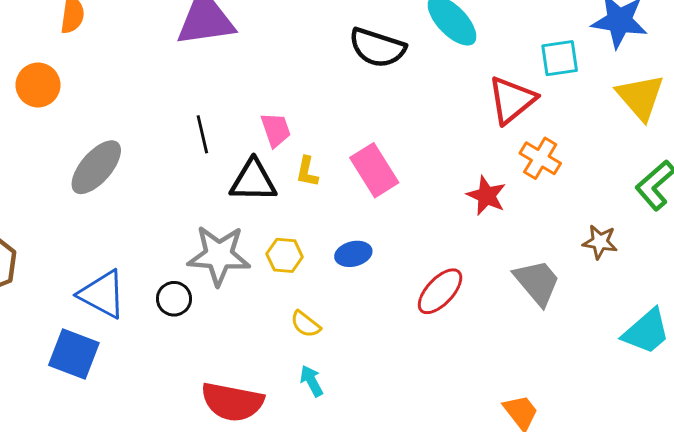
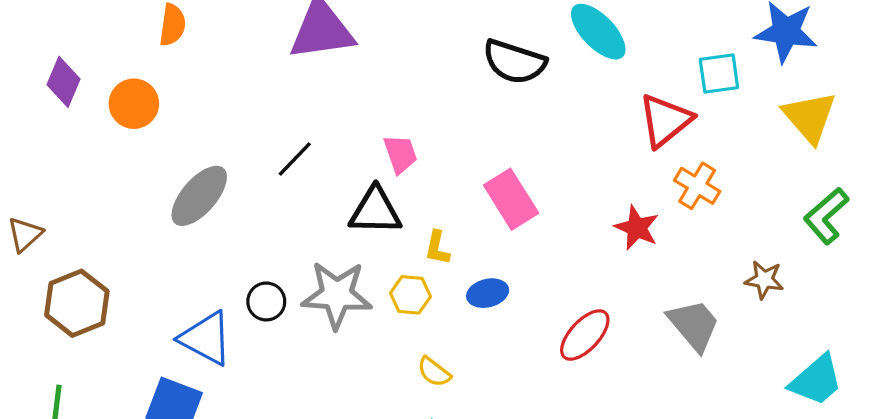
black line: (202, 134) -> (295, 159), moved, turned 57
yellow L-shape: (307, 172) -> (437, 248), moved
black circle: (174, 299) -> (266, 301), moved

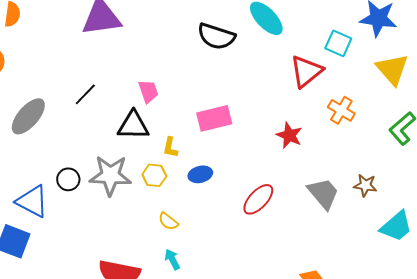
cyan square: (719, 73) -> (338, 43), turned 32
orange cross: (697, 186) -> (341, 110), moved
pink rectangle: (511, 199) -> (214, 118), turned -72
brown star: (764, 280) -> (365, 185), moved

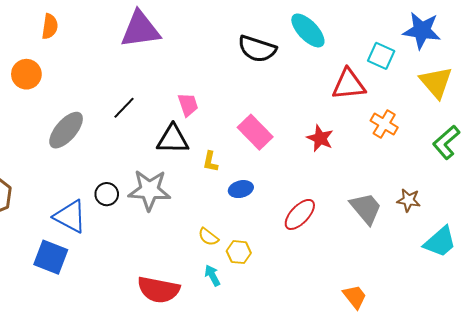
red triangle: (306, 71) -> (349, 84), turned 33
pink rectangle: (214, 118) -> (255, 132), turned 60
red star: (289, 135) -> (320, 138), moved
yellow hexagon: (154, 175) -> (239, 252), moved

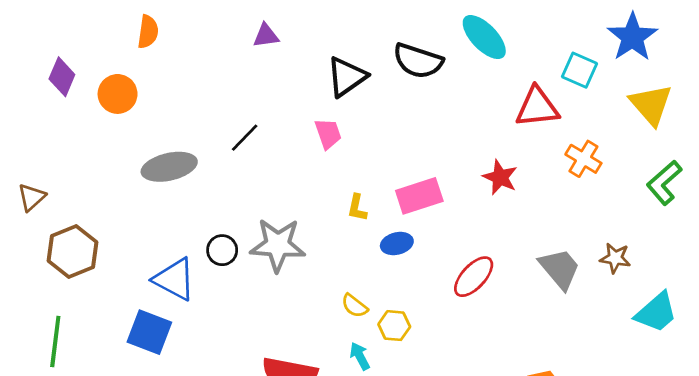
purple triangle: (140, 29) -> (266, 36), size x0.5
blue star: (422, 30) -> (632, 37), turned 30
gray ellipse: (66, 130) -> (169, 167), turned 36
pink rectangle: (255, 132) -> (419, 196), moved, turned -64
black triangle: (173, 139) -> (347, 77), moved, turned -36

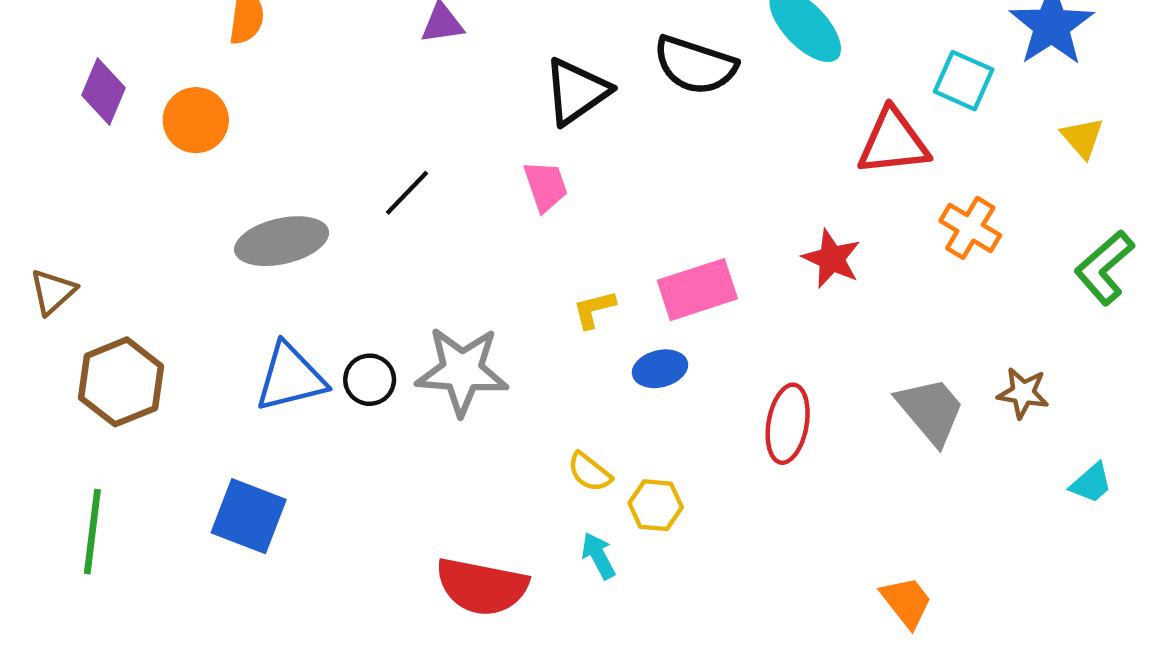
yellow triangle: (651, 105) -> (1082, 138), size x0.6
yellow L-shape: (357, 208) -> (594, 309), turned 64
red ellipse: (474, 277) -> (788, 424), turned -33
blue triangle: (174, 279) -> (290, 378), moved, turned -42
cyan trapezoid: (656, 312) -> (1091, 483), size x0.6

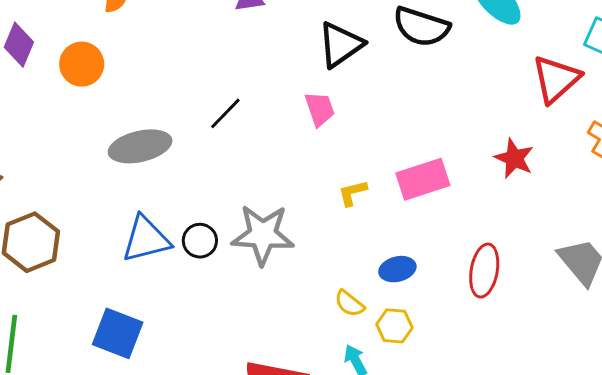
red triangle: (893, 142) -> (556, 79), turned -36
blue ellipse: (660, 369) -> (397, 269), moved

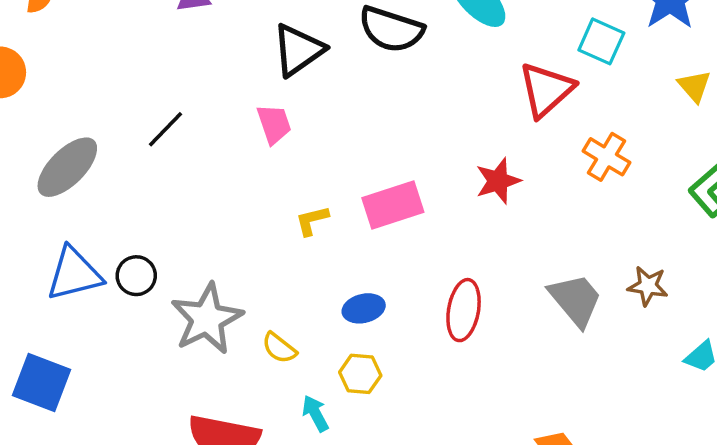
gray ellipse: (140, 146) -> (67, 167), turned -32
red star: (514, 158) -> (498, 181), turned 30
gray star: (263, 235) -> (207, 319), moved, turned -30
yellow semicircle: (350, 303) -> (279, 348), moved

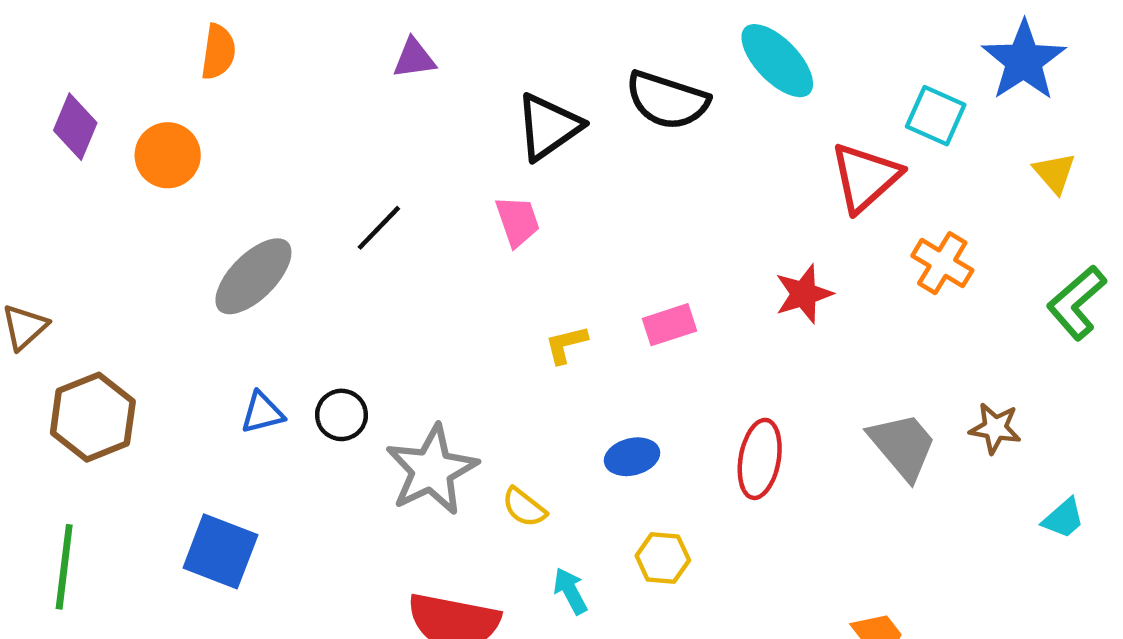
pink rectangle: (393, 205) -> (669, 325), size x0.7
blue triangle: (74, 274) -> (262, 413), size x0.6
yellow hexagon: (360, 374) -> (663, 558), moved

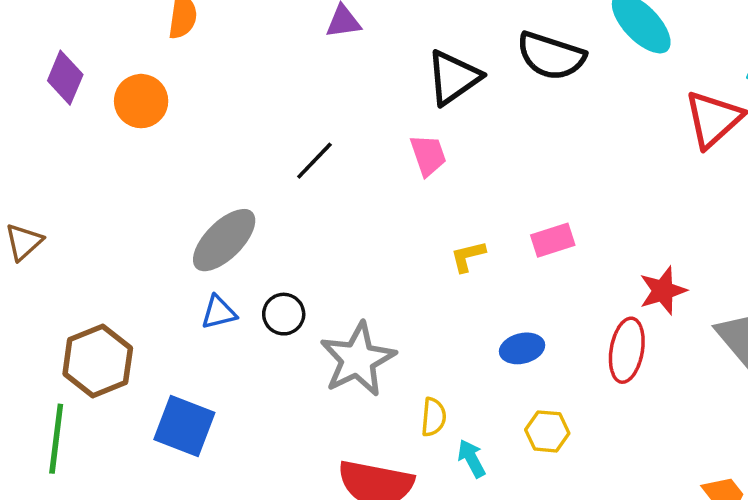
gray ellipse: (253, 276) -> (224, 240), moved
red star: (804, 294) -> (663, 291), moved
brown hexagon: (93, 417) -> (98, 361), moved
yellow semicircle: (524, 507) -> (434, 417), moved, turned -123

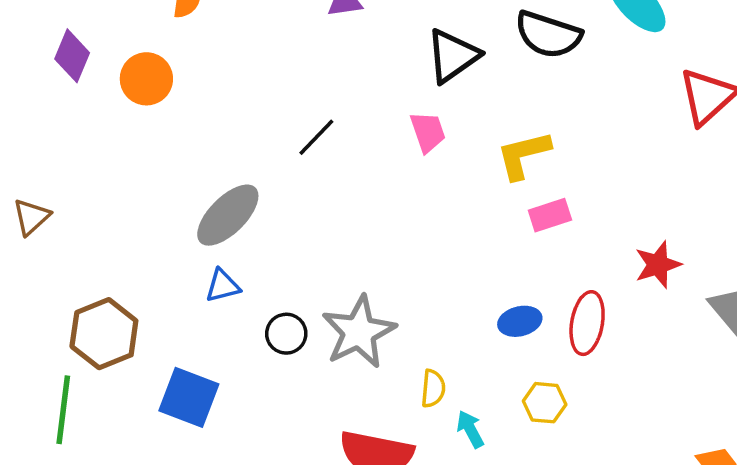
yellow L-shape: (468, 256) -> (523, 155), moved, size x1.6
black circle: (284, 314) -> (286, 334), moved
red ellipse: (627, 350) -> (587, 323), moved

